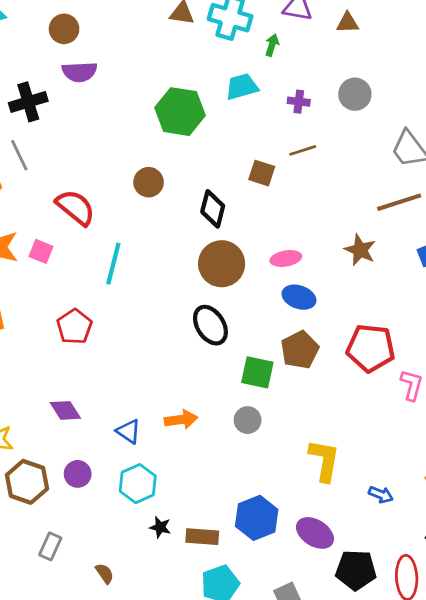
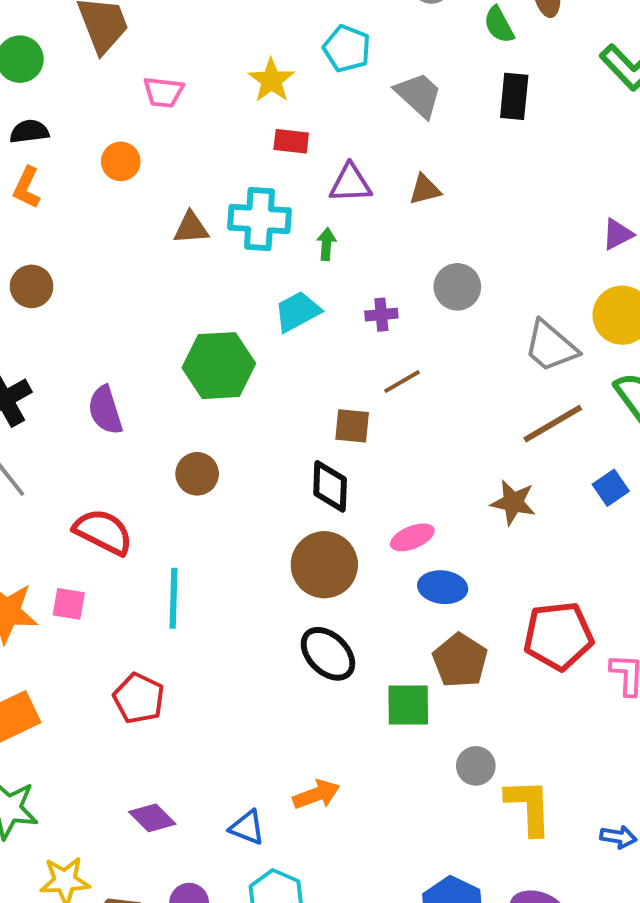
purple semicircle: (80, 72) -> (105, 410), moved, turned 88
black diamond: (213, 209) -> (330, 486), moved
gray circle: (248, 420) -> (476, 766), moved

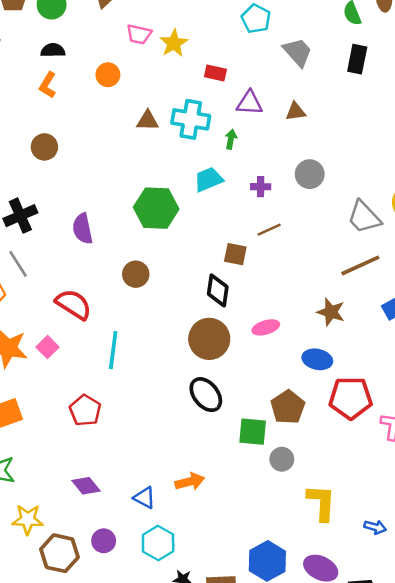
yellow star: (271, 80) -> (174, 43), moved
blue ellipse: (443, 587) -> (317, 359), moved
pink square: (69, 604) -> (48, 347), turned 30
gray circle: (476, 766) -> (282, 459), moved

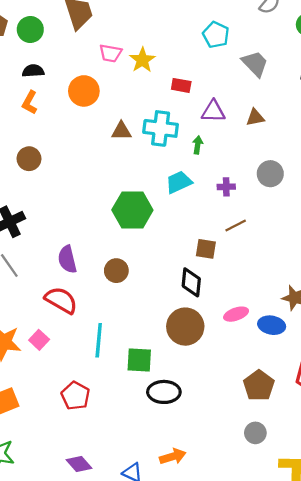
orange circle: (108, 75) -> (84, 91), size x1.4
purple semicircle: (83, 229) -> (67, 259), moved
blue ellipse: (317, 359) -> (272, 325), moved
black ellipse: (206, 395) -> (164, 392), moved, turned -48
green square: (253, 432) -> (139, 360), moved

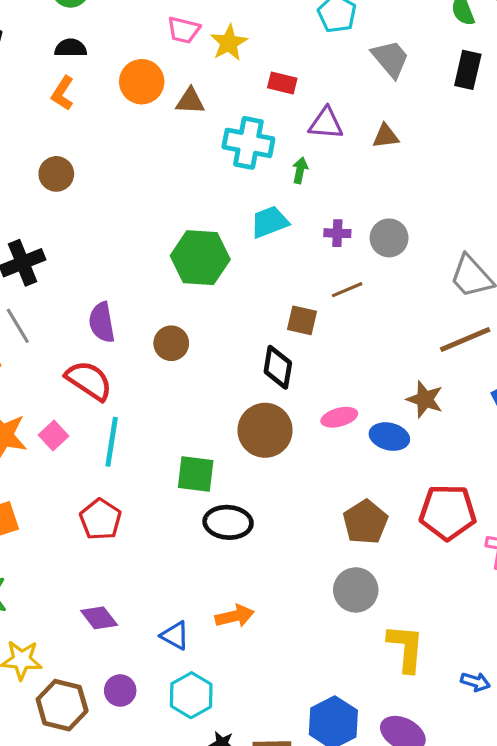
brown triangle: (121, 131) -> (190, 101), moved
gray circle: (270, 174) -> (389, 238), moved
cyan line: (99, 340) -> (112, 442), moved
gray circle: (255, 433) -> (356, 590), size x1.4

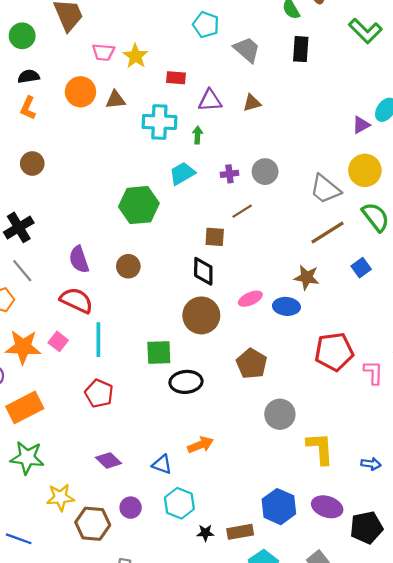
brown pentagon: (365, 522) -> (252, 364), moved

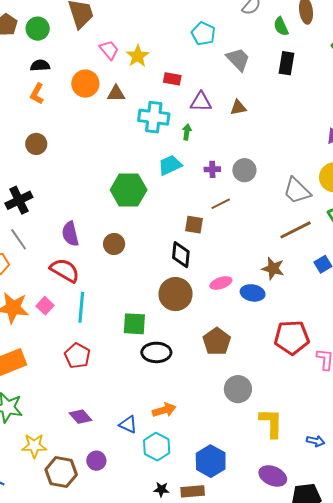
pink trapezoid: (103, 52) -> (109, 50), turned -140
cyan hexagon: (179, 503) -> (157, 447), moved
blue hexagon: (279, 507) -> (211, 461), moved

